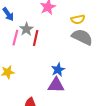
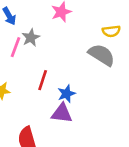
yellow semicircle: (78, 19) -> (111, 31), moved
red line: (36, 38) -> (43, 80), moved

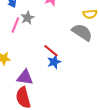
red line: (43, 80) -> (51, 51), moved, turned -70
purple triangle: (62, 113) -> (25, 77), moved

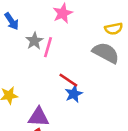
pink line: (15, 25) -> (48, 47), moved

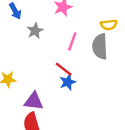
pink line: (48, 47) -> (72, 41), moved
gray semicircle: (106, 53) -> (100, 46), turned -125

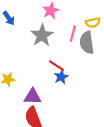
gray star: (35, 31) -> (42, 35), moved, size x1.5
pink line: (72, 41) -> (73, 34), moved

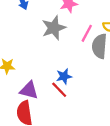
red line: (57, 66) -> (59, 90), moved

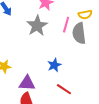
red line: (59, 90) -> (64, 89), moved

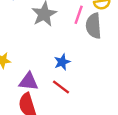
red line: (64, 89) -> (61, 87), moved

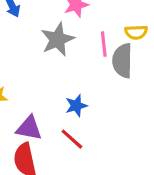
pink line: (79, 15) -> (104, 44), turned -30

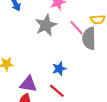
pink line: (104, 44) -> (76, 28), turned -35

